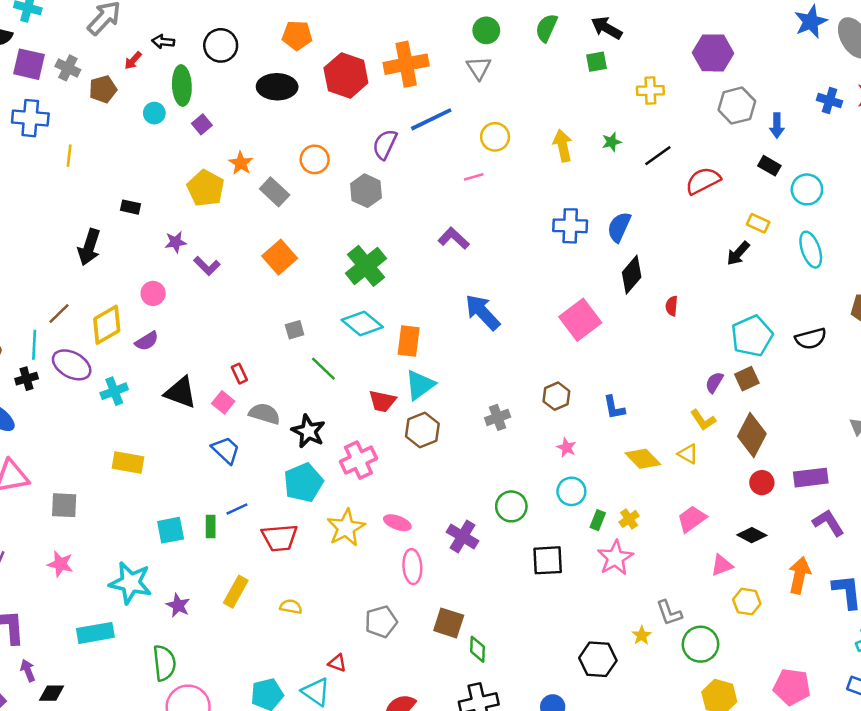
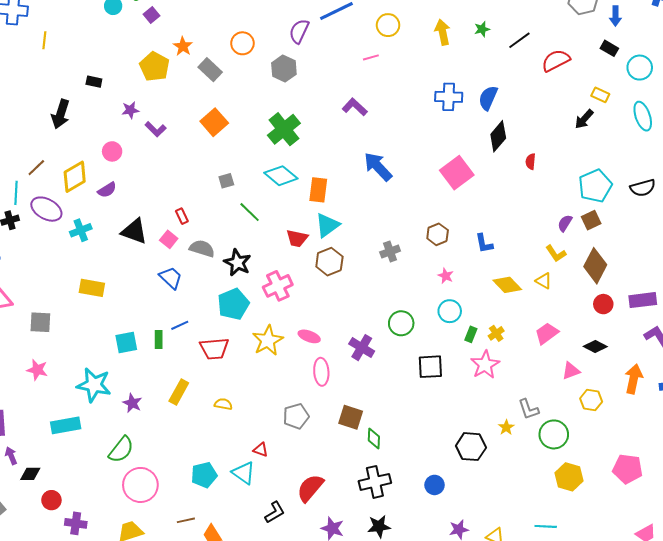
green semicircle: (164, 663) -> (121, 450), turned 44

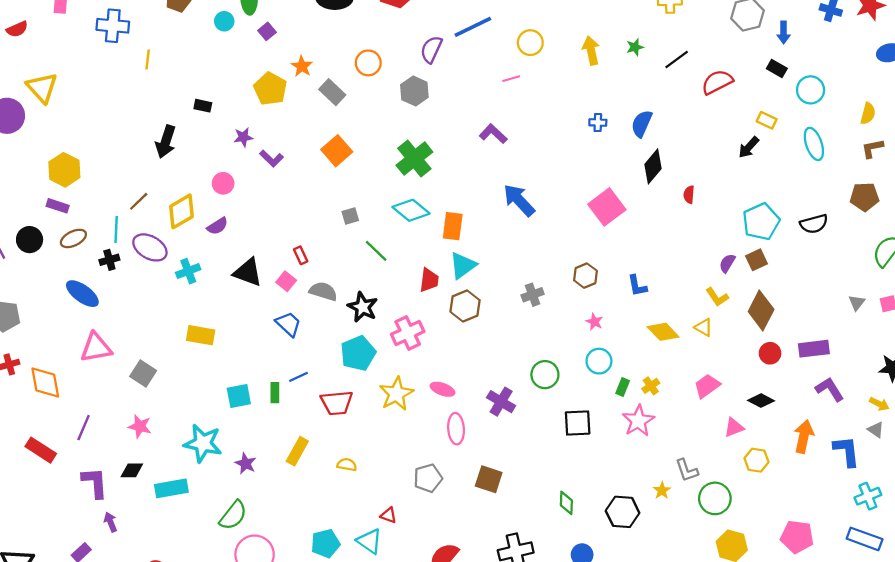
blue cross: (449, 97) -> (598, 123), size x0.6
red trapezoid: (297, 238) -> (429, 280), turned -95
gray square: (40, 322) -> (143, 373), turned 30
green diamond: (374, 438) -> (566, 503), moved
black diamond: (30, 474) -> (132, 470), moved

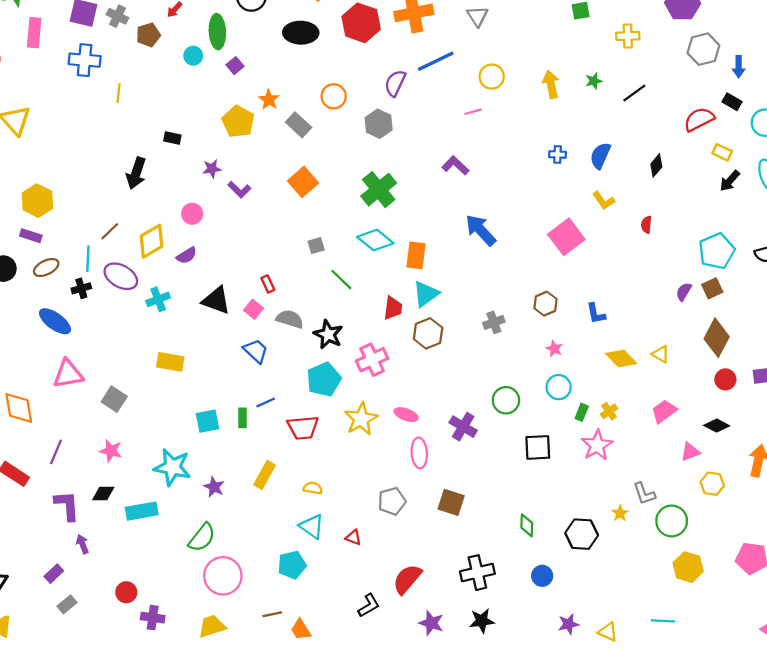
red semicircle: (717, 82) -> (699, 119), moved
black arrow: (749, 147) -> (730, 181), moved
black diamond: (653, 166) -> (656, 165), moved, size x0.7
yellow L-shape: (717, 297) -> (604, 201), moved
cyan triangle: (369, 541) -> (312, 526), moved

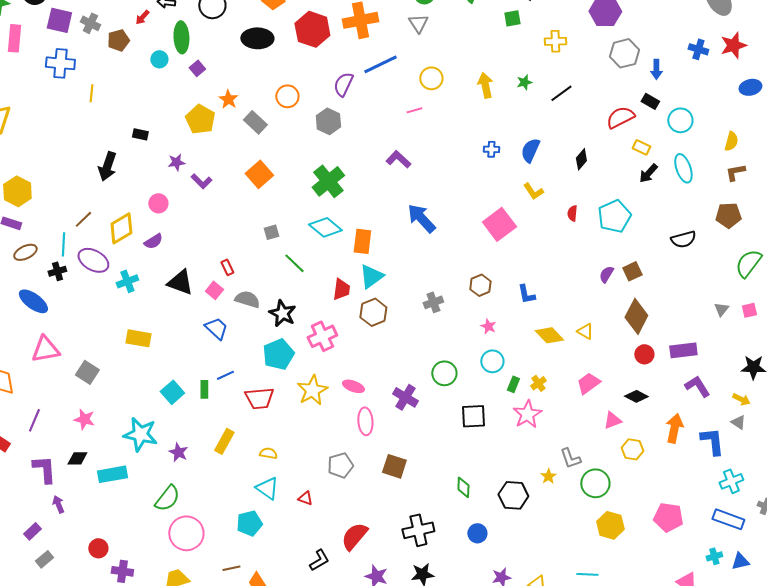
cyan pentagon: (717, 251) -> (614, 216), moved
cyan square: (207, 421) -> (172, 392), turned -30

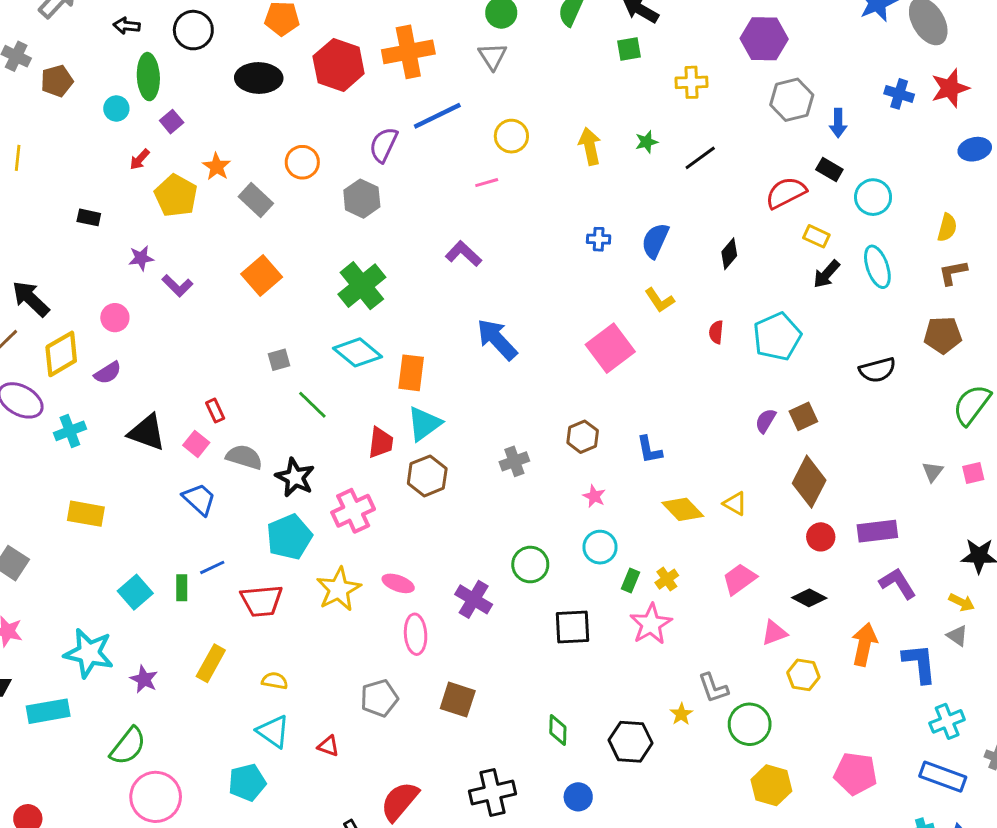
red arrow: (142, 17) -> (140, 159), moved
black arrow: (107, 166) -> (31, 299), moved, turned 116

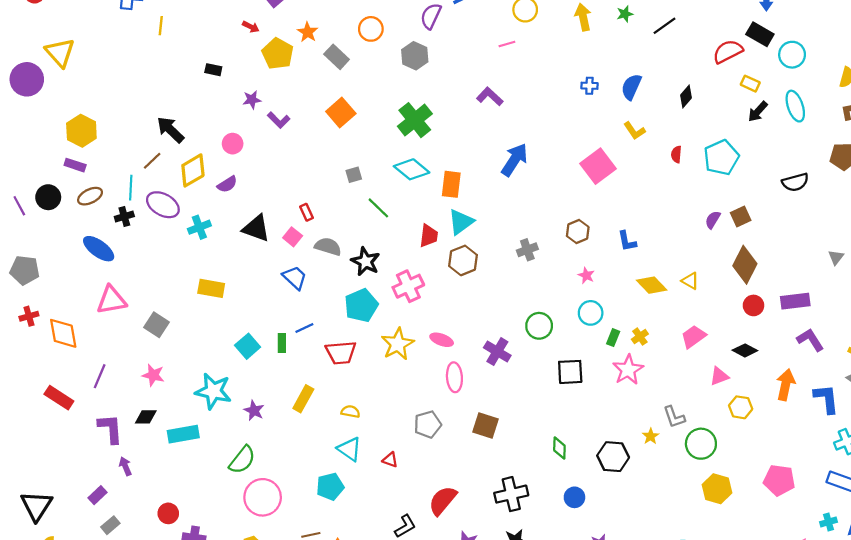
red arrow: (140, 159) -> (251, 27), turned -105
black rectangle: (829, 169) -> (760, 34), size x1.4
blue arrow: (497, 339) -> (514, 160), turned 76

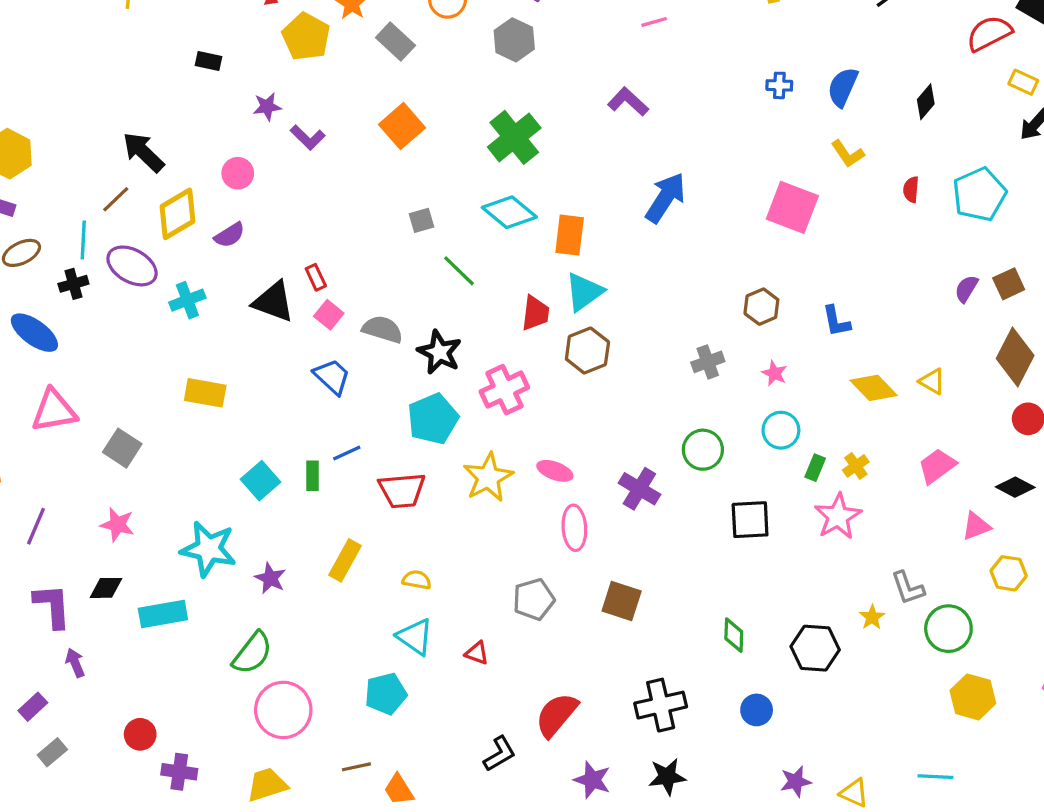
pink square: (598, 166) -> (792, 207), turned -32
red rectangle: (307, 212) -> (316, 277), moved
gray cross: (527, 250) -> (708, 362), moved

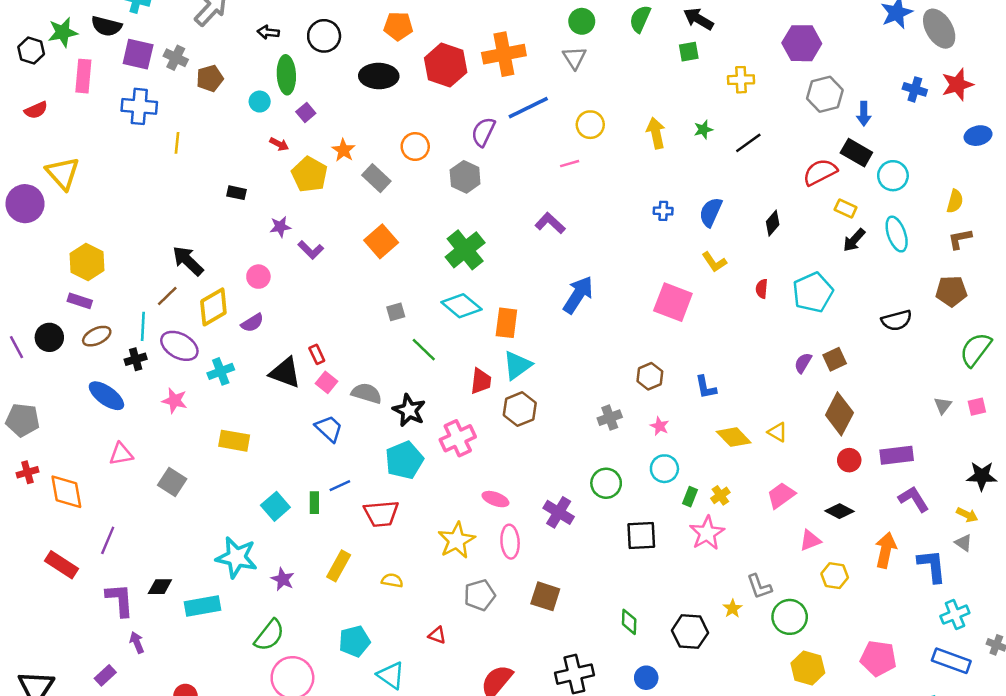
pink triangle: (54, 411) -> (121, 454), size x0.7
yellow star: (488, 477) -> (457, 540), moved
pink star: (117, 525) -> (175, 401), moved
cyan triangle: (415, 637) -> (391, 675), moved
cyan pentagon: (386, 694) -> (354, 641), moved

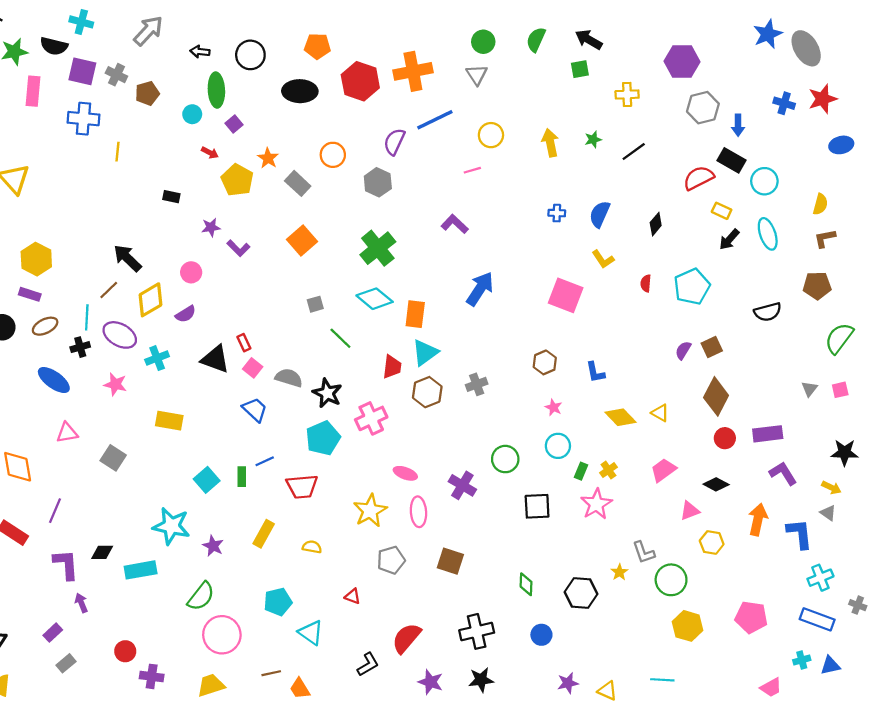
gray cross: (610, 418) -> (477, 384), moved

